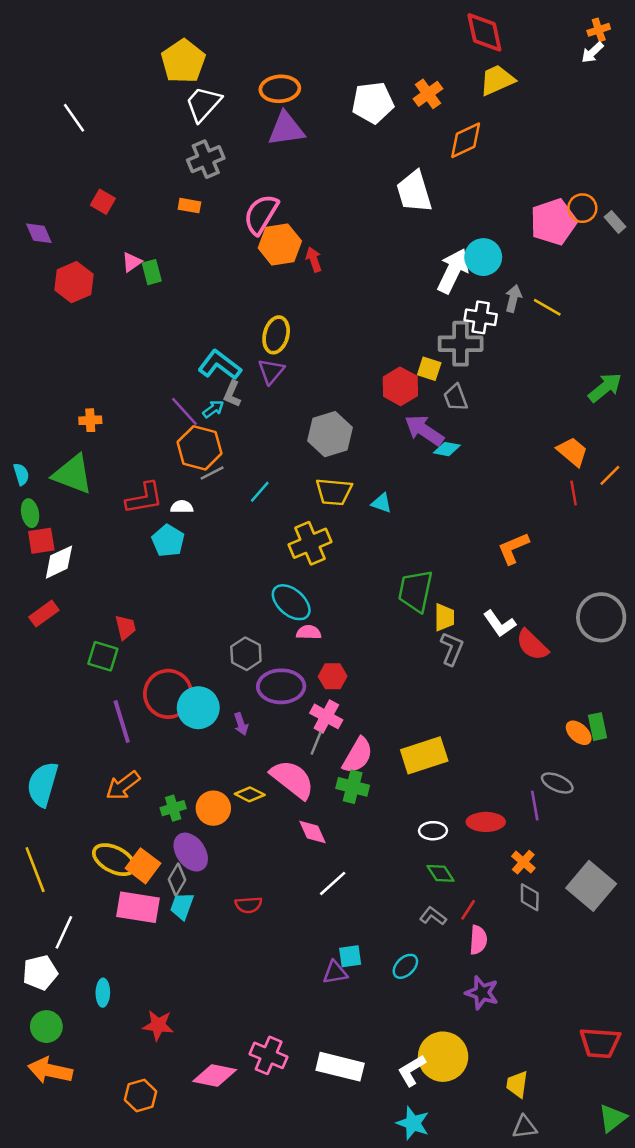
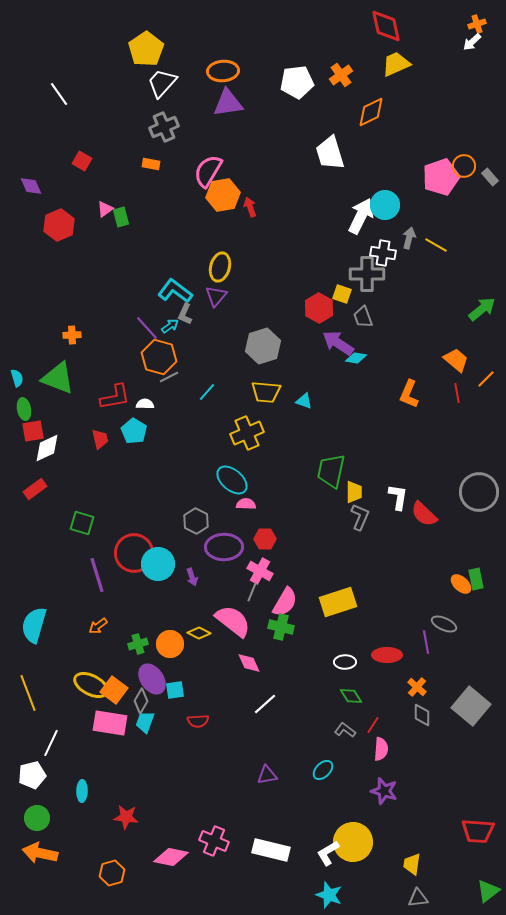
orange L-shape: (513, 548) -> (409, 394), moved, turned -44
white L-shape: (500, 624) -> (398, 497), turned -136
red trapezoid: (125, 627) -> (100, 439), moved
orange arrow: (123, 786) -> (98, 626), size x0.7
cyan square: (350, 956) -> (175, 690), moved

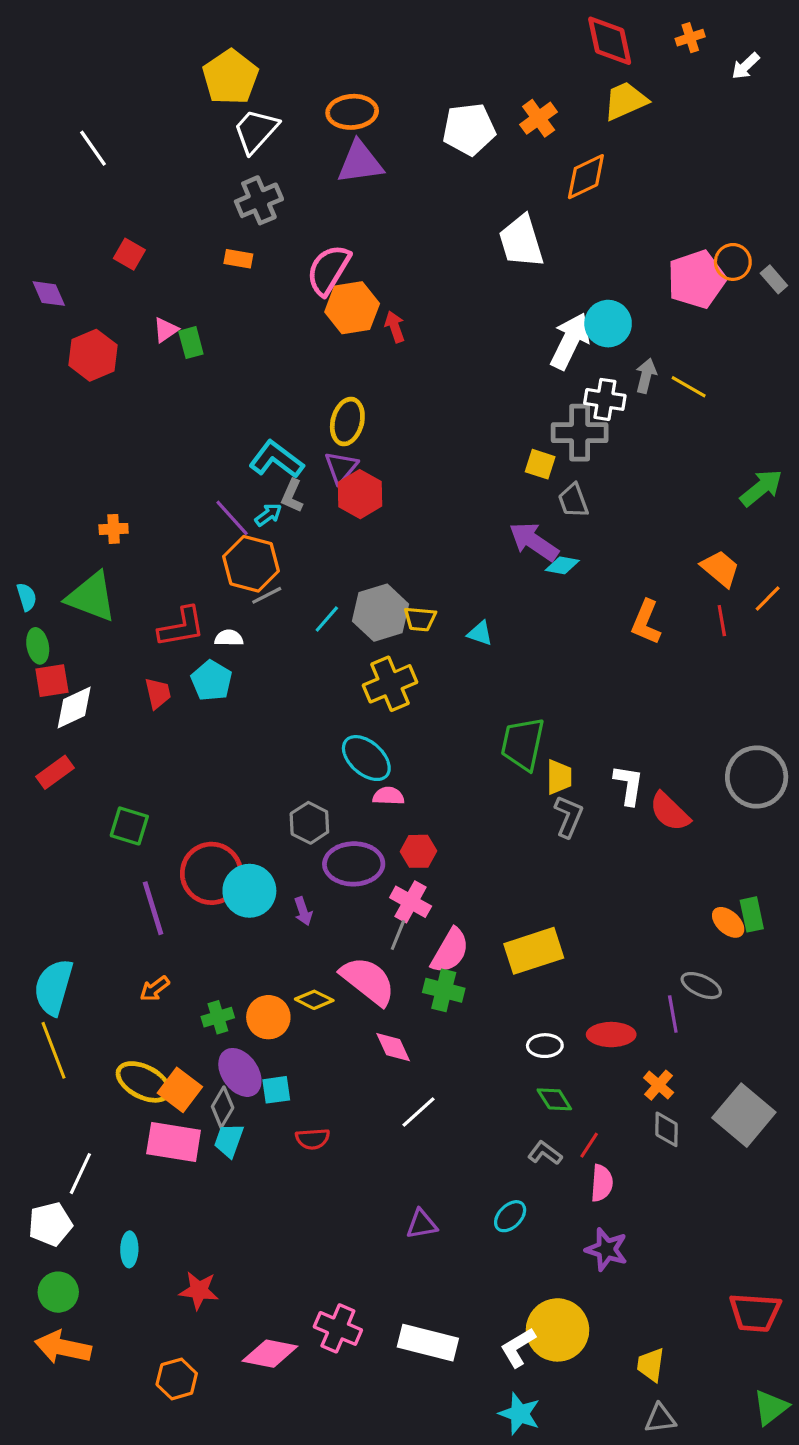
orange cross: (477, 24) -> (690, 38), moved
red hexagon: (319, 308) -> (360, 494), moved
gray hexagon: (263, 346) -> (381, 613), moved
yellow trapezoid: (266, 392) -> (420, 619), size x0.7
yellow line: (28, 693) -> (54, 1050), moved

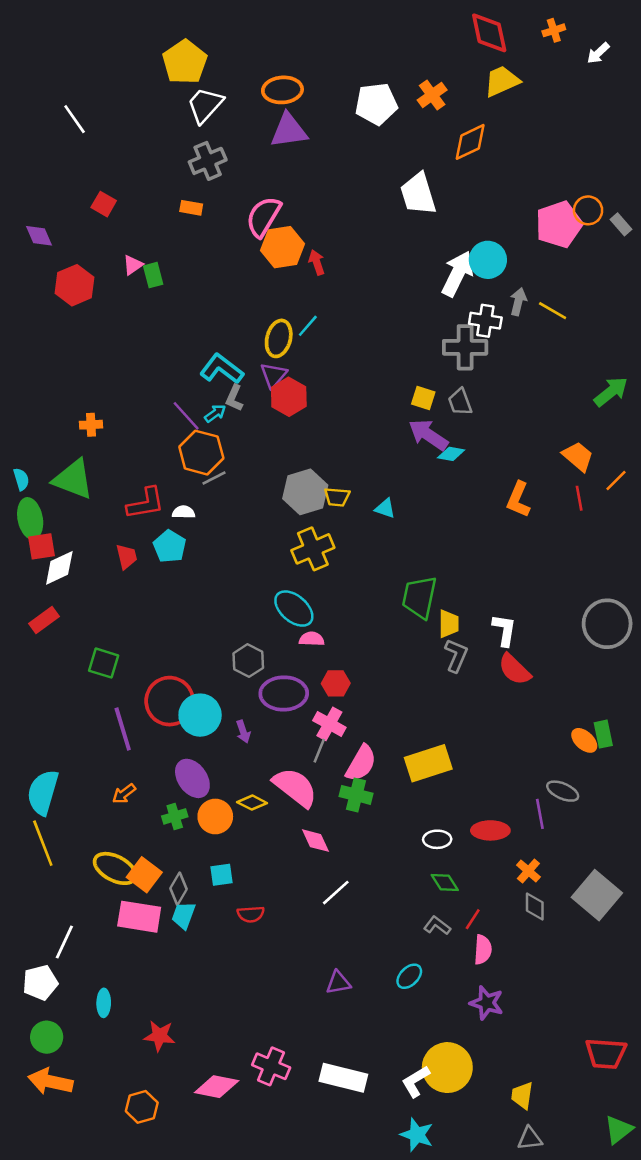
yellow square: (540, 464) -> (423, 398), moved
cyan line: (327, 619) -> (308, 326), moved
green ellipse: (38, 646) -> (30, 519), size x1.4
red semicircle: (670, 812) -> (515, 669), moved
purple ellipse: (240, 1072) -> (192, 778), moved

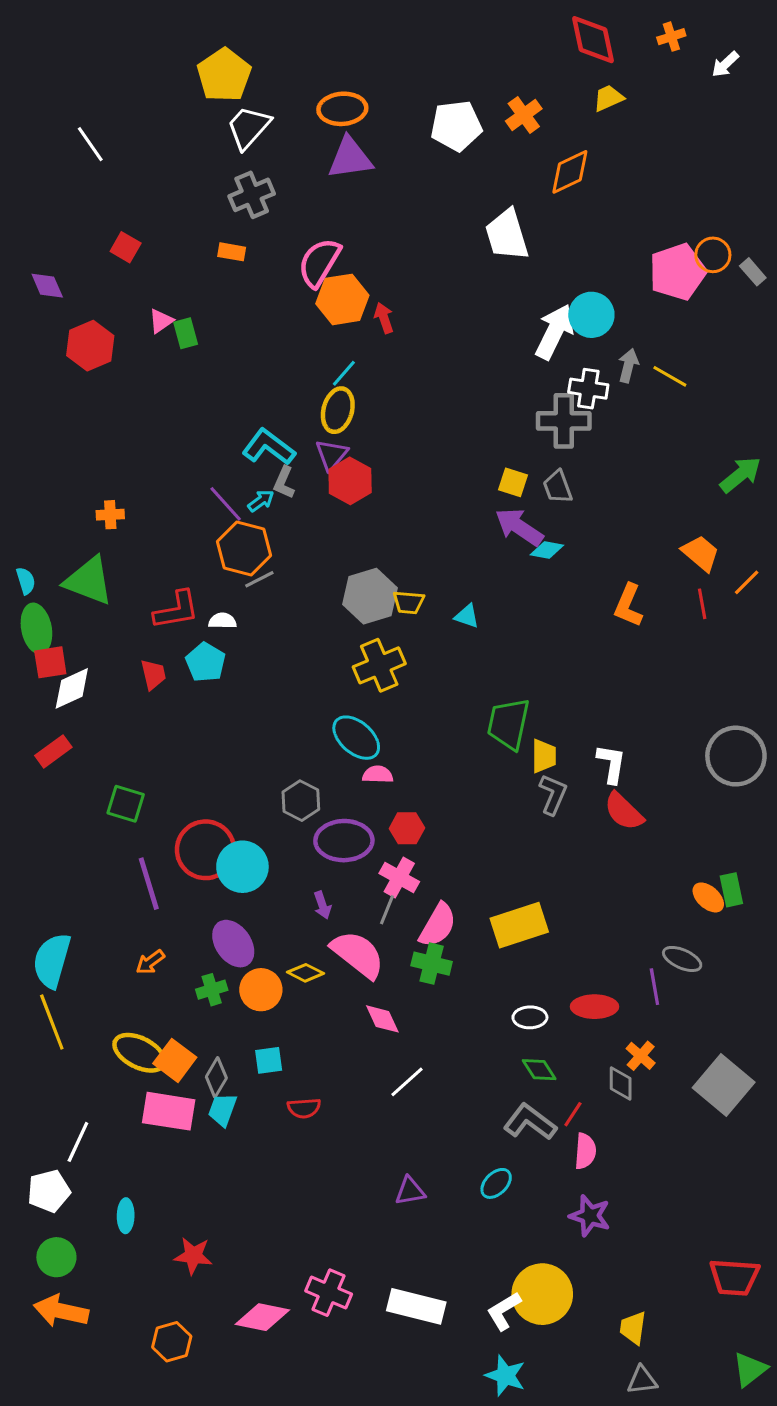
yellow trapezoid: (502, 81) -> (608, 98), size x0.7
cyan line: (308, 326) -> (344, 373), moved
purple arrow: (243, 732) -> (322, 905), moved
gray diamond: (535, 907) -> (621, 1083), moved
gray L-shape: (437, 926) -> (530, 1122), size x1.6

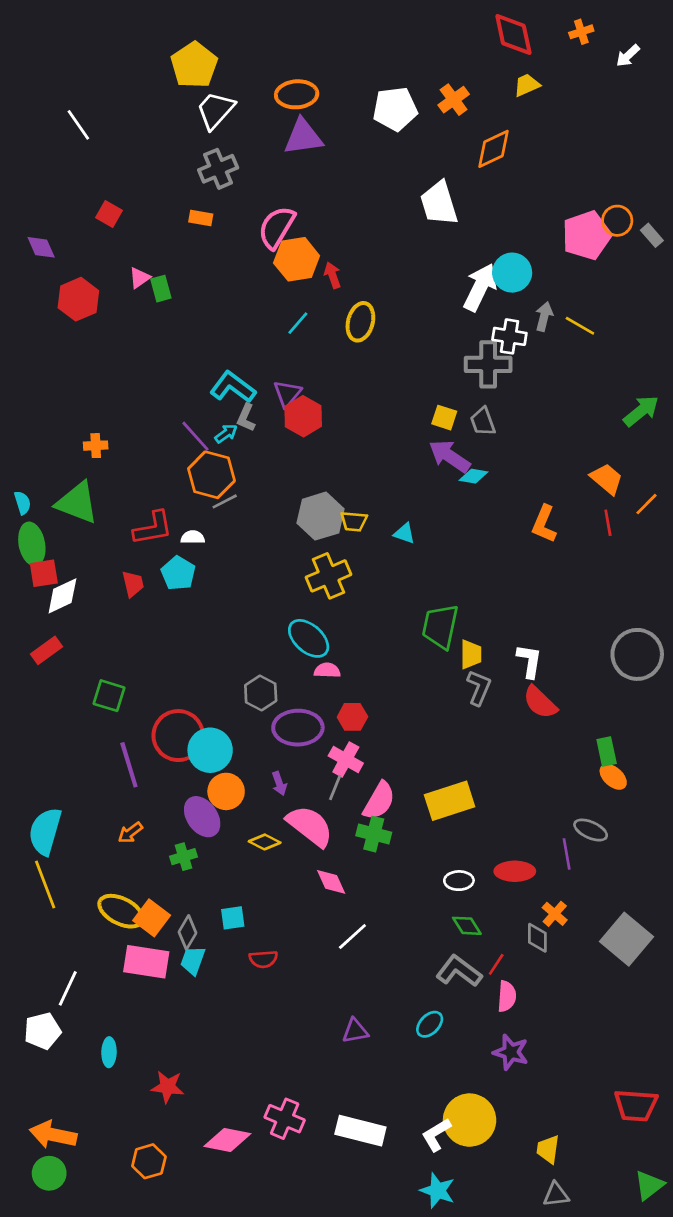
yellow ellipse: (338, 410) -> (360, 322), moved
green rectangle: (731, 890) -> (607, 752), moved
orange circle: (261, 990) -> (226, 791), moved
green circle: (56, 1257) -> (49, 1173), moved

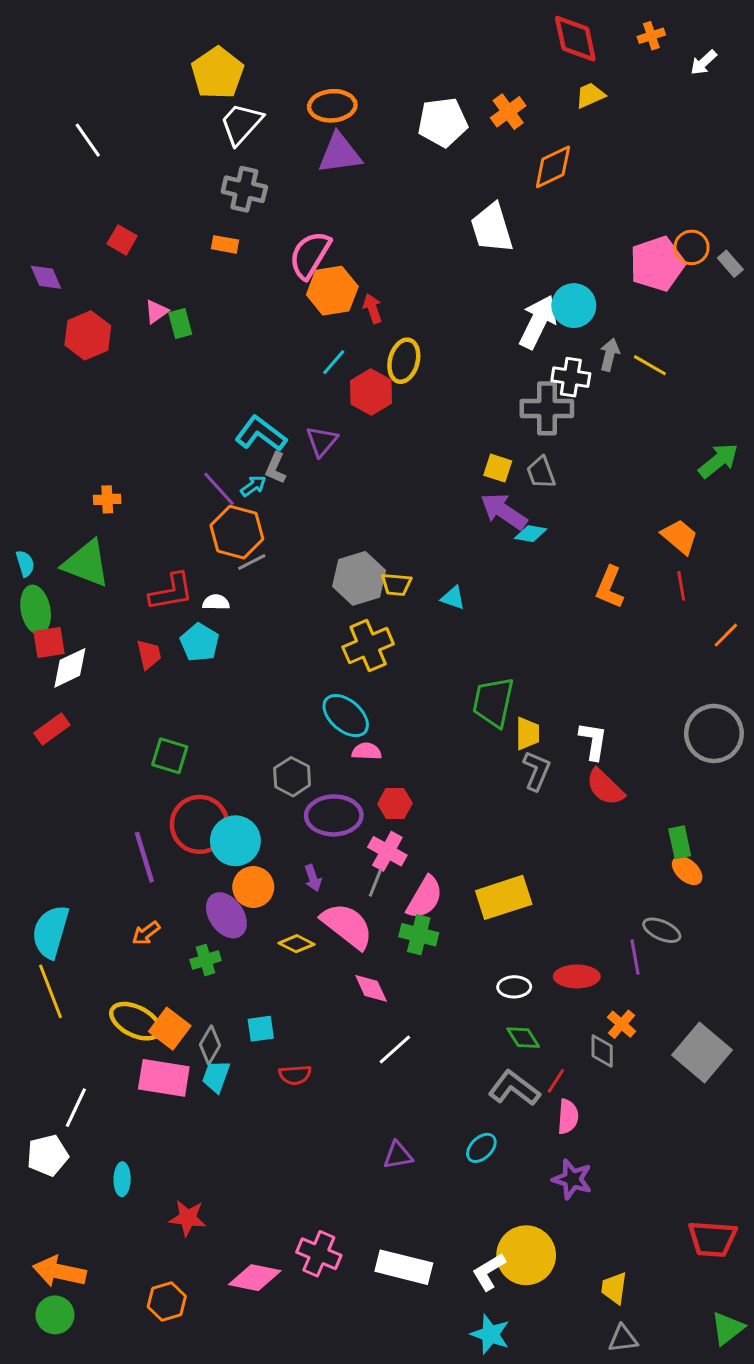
gray cross: (218, 169) -> (244, 189), turned 36
red hexagon: (303, 416) -> (371, 392), moved
orange line: (646, 504) -> (726, 635), moved
green square: (109, 696) -> (170, 756), moved

